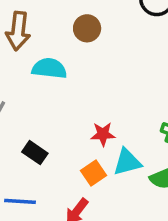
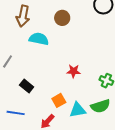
red star: (103, 134) -> (74, 71), moved
cyan triangle: (127, 162) -> (78, 110), moved

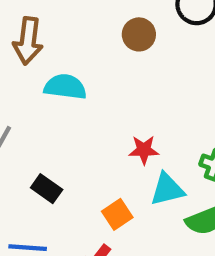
brown circle: (62, 18) -> (139, 34), moved
cyan triangle: (78, 110) -> (167, 189), moved

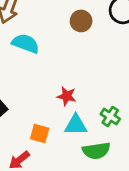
orange square: (117, 214) -> (40, 133), turned 36

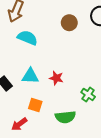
cyan triangle: (76, 125) -> (30, 76), moved
green semicircle: (96, 151) -> (65, 117), moved

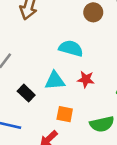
cyan semicircle: (27, 38) -> (71, 48), moved

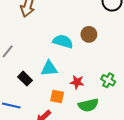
brown circle: (93, 12) -> (89, 34), moved
red star: (86, 79) -> (77, 82), moved

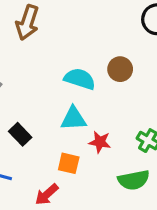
cyan triangle: (49, 68) -> (73, 119), moved
green semicircle: (88, 105) -> (134, 180), moved

